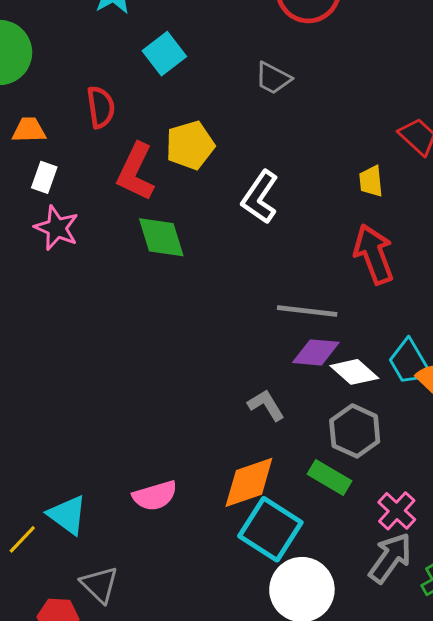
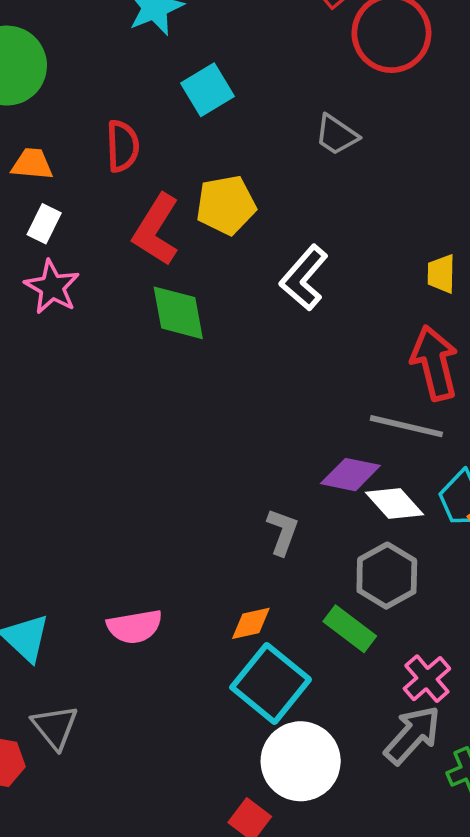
gray line: (307, 311) -> (406, 426), moved
gray L-shape: (266, 405) -> (283, 532), turned 45
orange diamond: (249, 482) -> (251, 623), size x0.6

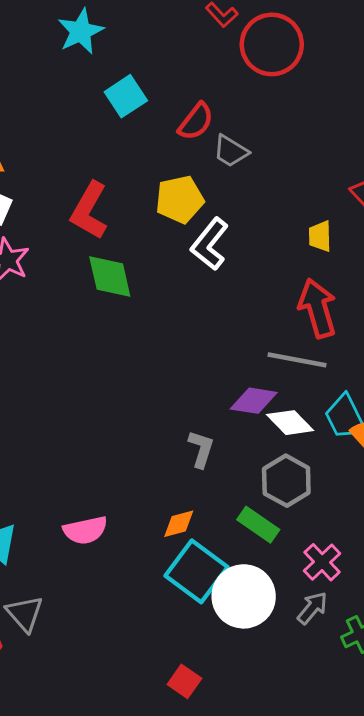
gray trapezoid: (336, 135) -> (231, 151), moved
red semicircle: (123, 146) -> (196, 122), moved, turned 42
yellow pentagon: (226, 205) -> (180, 199), moved
gray arrow: (412, 735) -> (312, 608), size x0.7
white circle: (301, 761) -> (244, 596), moved

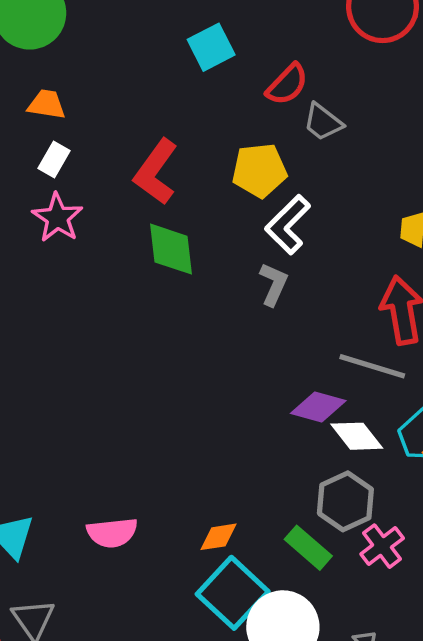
gray L-shape: (201, 449) -> (274, 284), moved
pink cross: (322, 562) -> (382, 546), moved

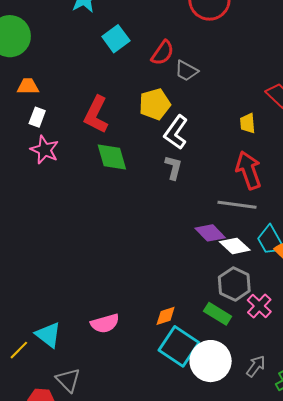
purple diamond: (318, 407) -> (210, 233), turned 40

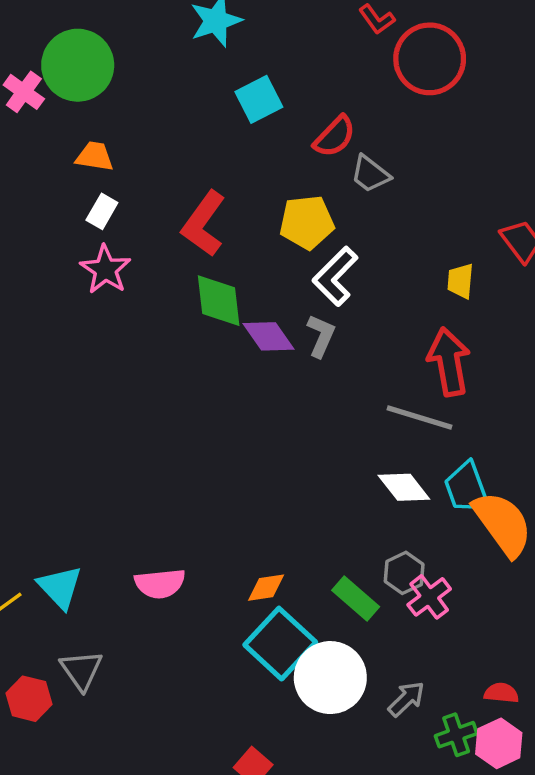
purple diamond: (210, 233) -> (269, 336), moved
gray hexagon: (234, 284) -> (404, 573), moved, size x0.7

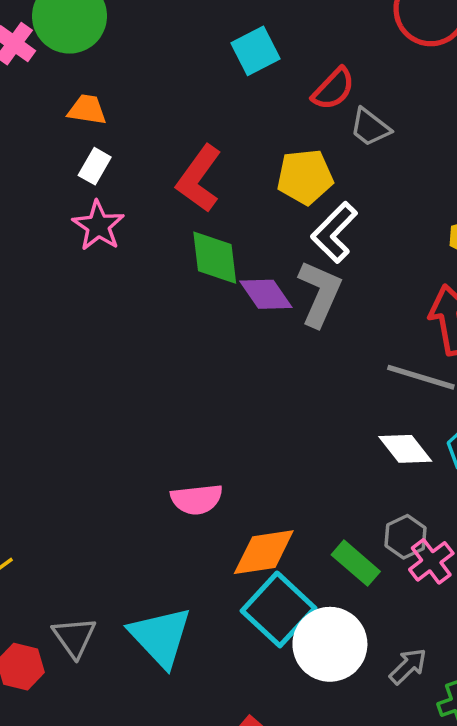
gray L-shape: (321, 336) -> (320, 293), size x1.5
pink semicircle: (160, 584) -> (197, 499), moved
cyan triangle: (60, 587) -> (160, 637), moved, size x1.4
orange diamond: (266, 588) -> (264, 552), size x1.6

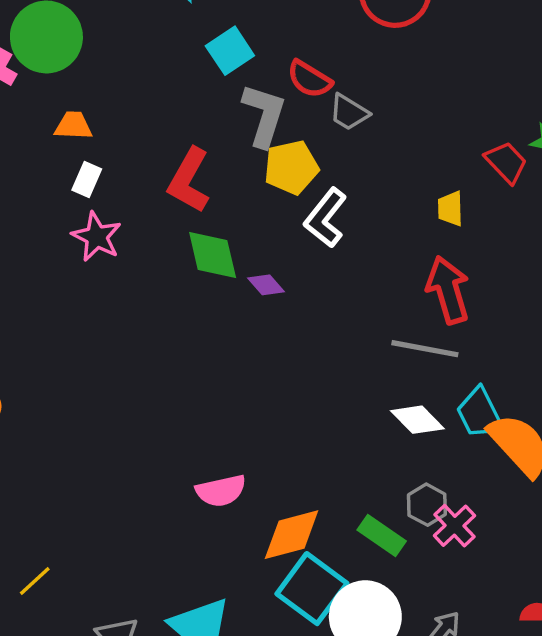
red semicircle: (333, 89) -> (309, 79), turned 84
gray L-shape: (320, 293) -> (264, 115), moved
purple diamond: (266, 294) -> (266, 285), size x0.7

